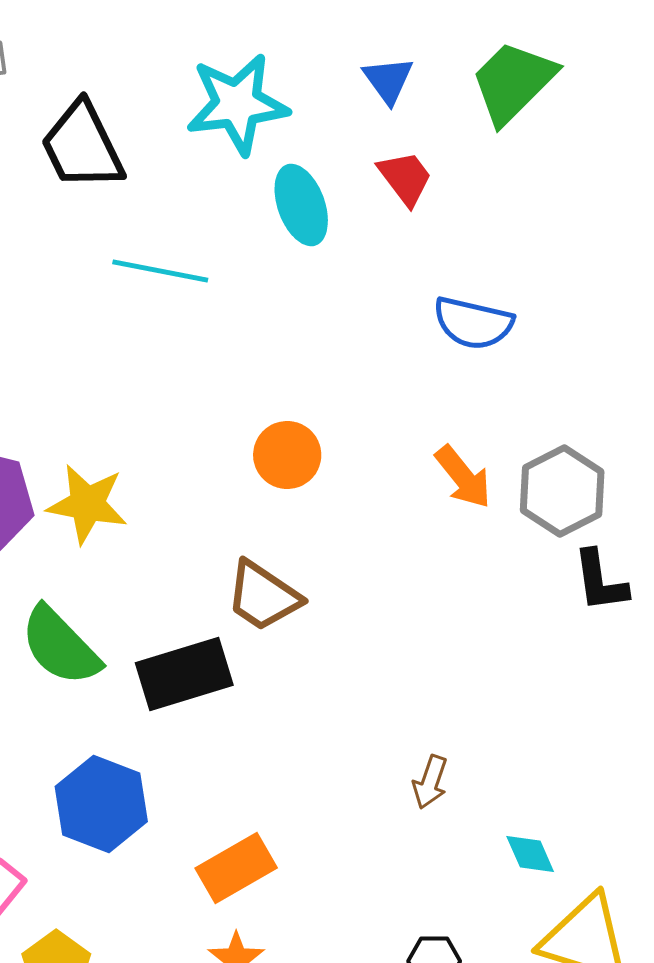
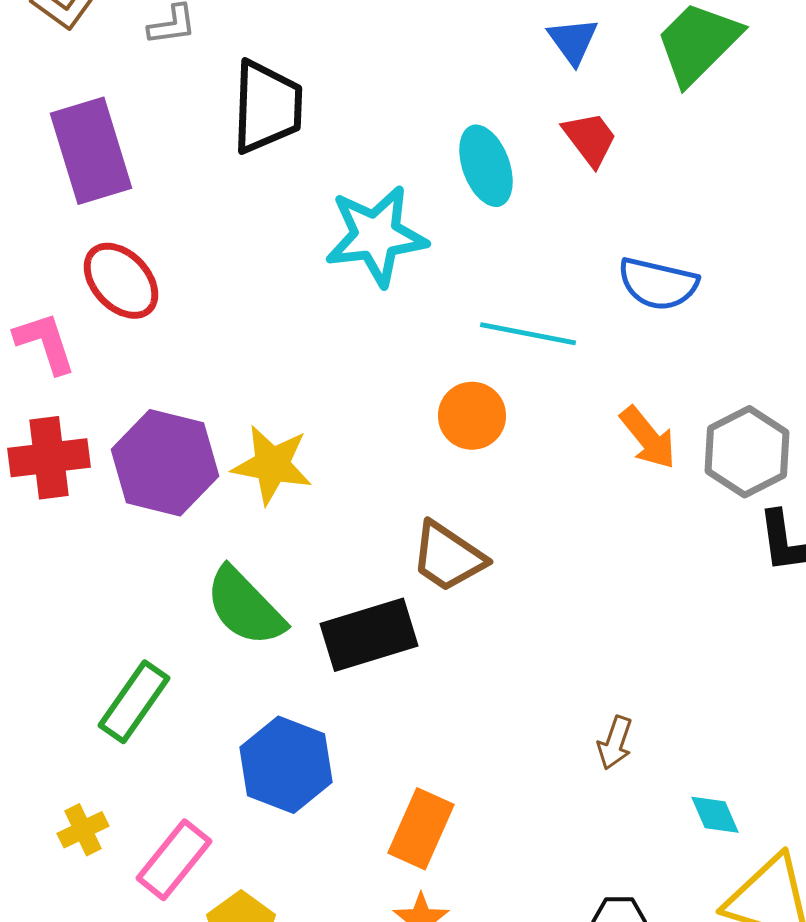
cyan star: (237, 104) -> (376, 236), moved
black trapezoid: (82, 146) -> (267, 107), turned -152
cyan line: (160, 271) -> (528, 334), moved
orange rectangle: (236, 868) -> (421, 829), turned -36

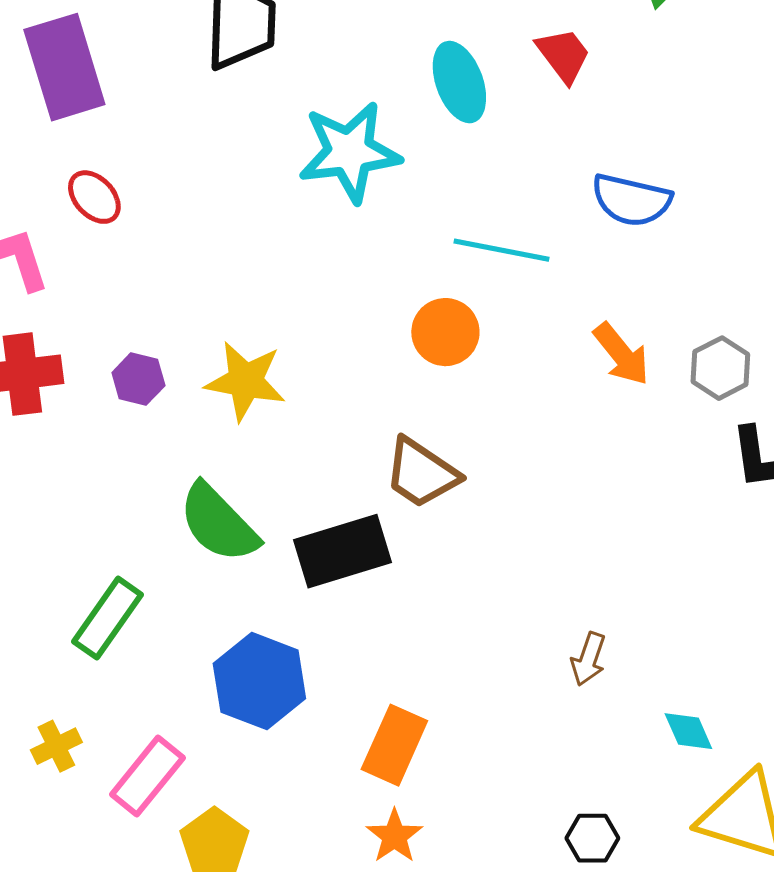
red ellipse: (121, 281) -> (94, 197), size x0.7
gray hexagon: (747, 452) -> (720, 368), size x0.7
purple hexagon: (165, 463) -> (138, 379), size x0.5

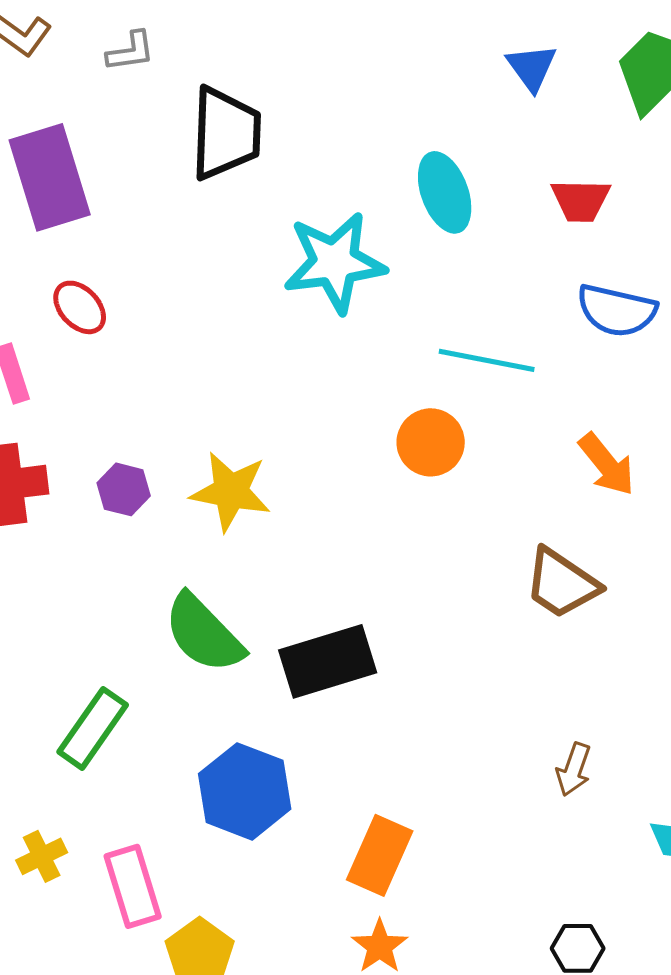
red trapezoid: (563, 55) -> (581, 200), moved, turned 128
brown trapezoid: (421, 473) -> (562, 583), moved
pink rectangle: (147, 776) -> (133, 886), turned -56

